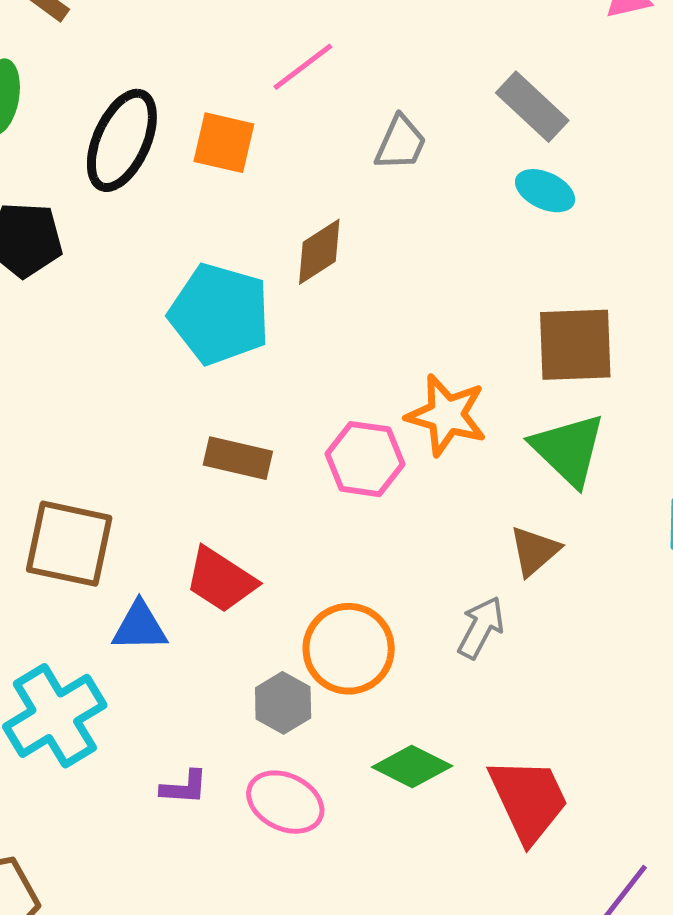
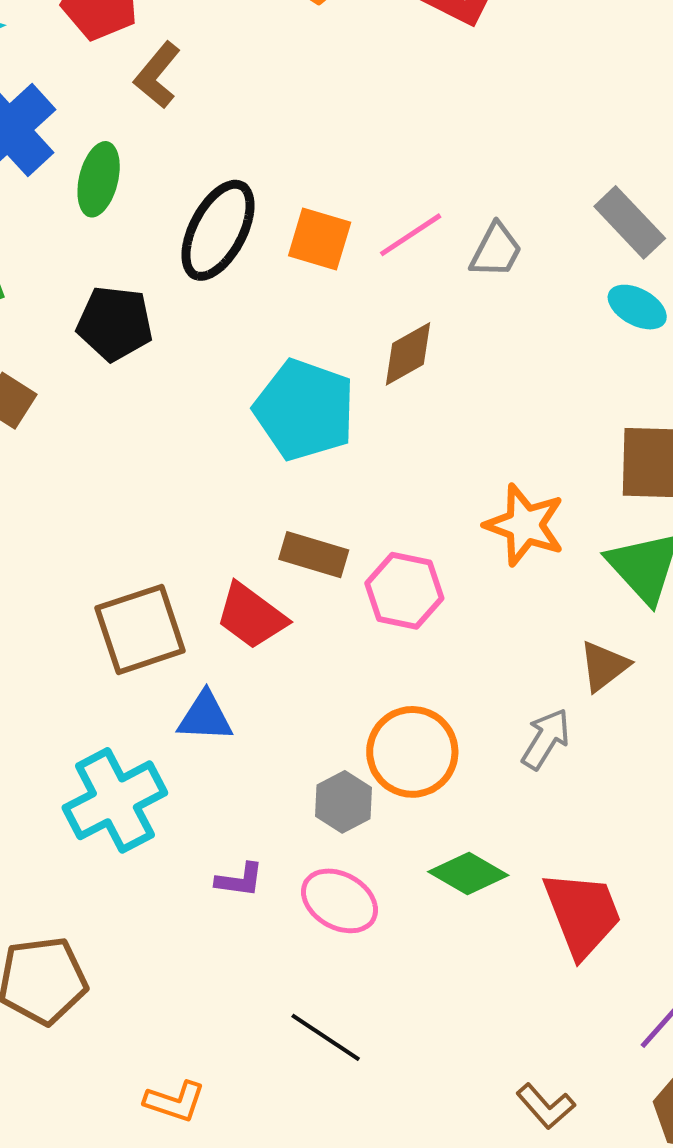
pink line: (303, 67) -> (411, 235), moved
pink hexagon: (365, 459) -> (404, 591), moved
brown square: (69, 544) -> (140, 629), turned -34
red trapezoid: (221, 580) -> (251, 616), moved

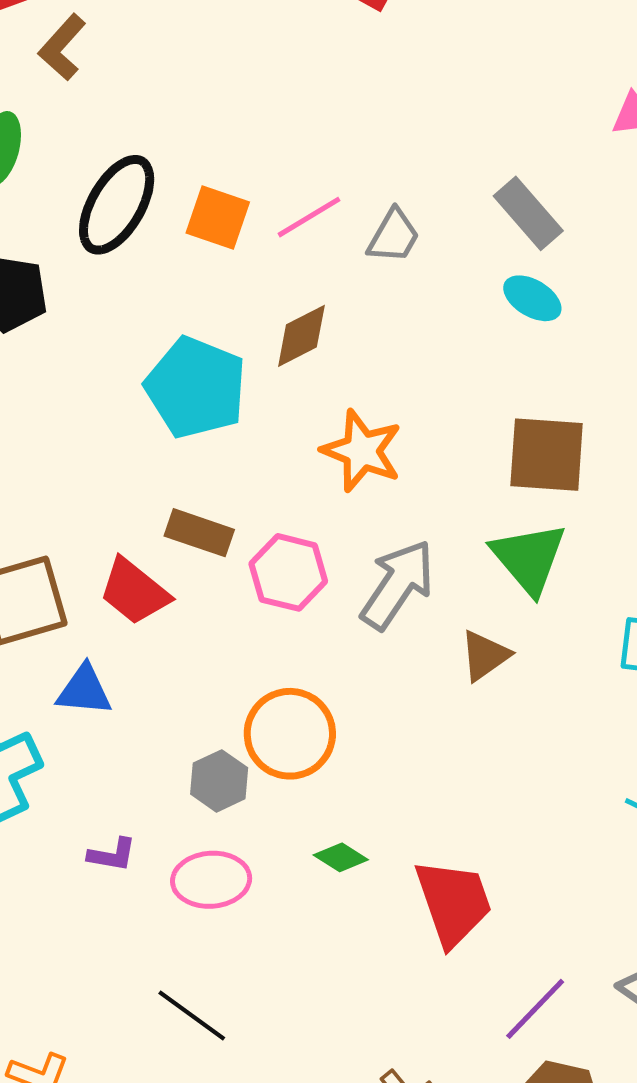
orange star: (525, 525) -> (362, 451), moved
gray arrow: (546, 739) -> (397, 585), moved, size x1.5
green diamond: (468, 873) -> (341, 857), size x0.7
pink ellipse: (340, 901) -> (211, 880), turned -36

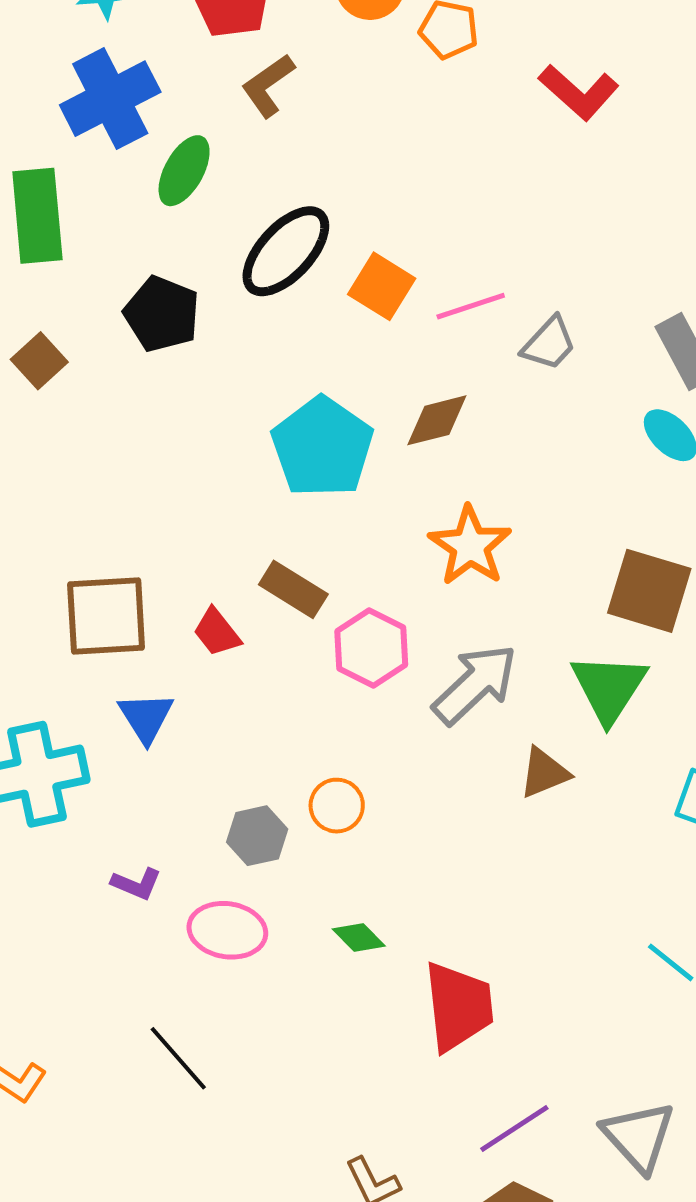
red trapezoid: (134, 591) -> (217, 632), size x0.7
blue triangle: (84, 690) -> (146, 717), turned 40
orange circle: (290, 734) -> (337, 806), size x0.6

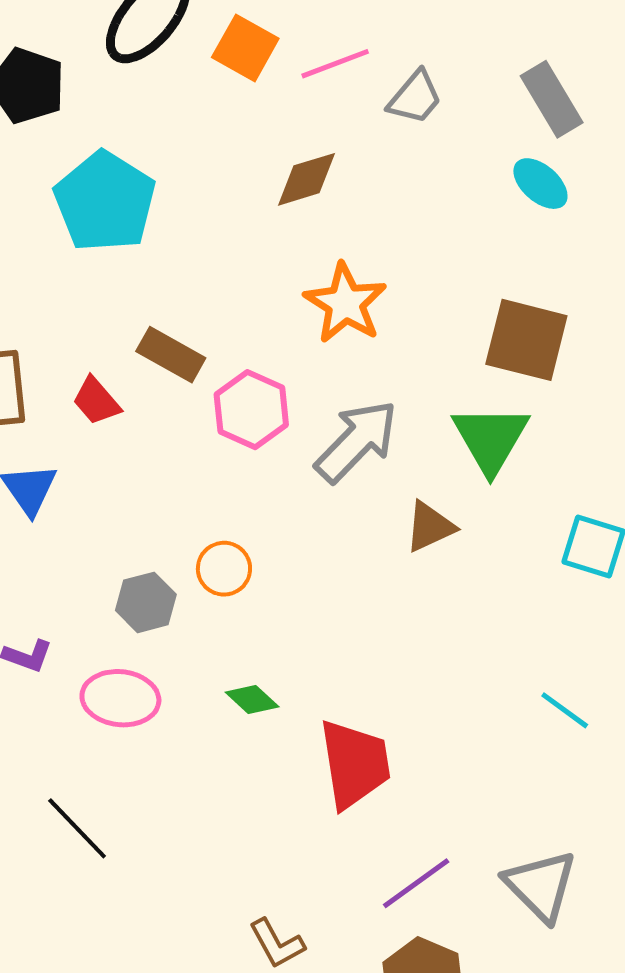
cyan pentagon: (322, 447) -> (105, 202), moved

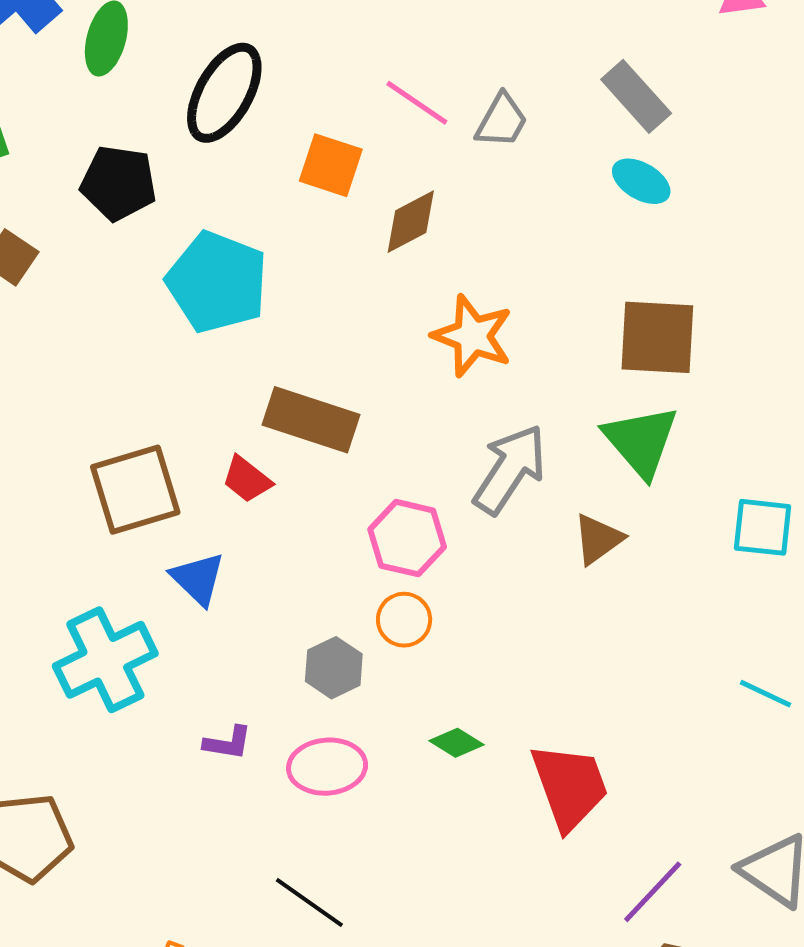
orange square: (245, 48) -> (331, 165), moved
pink line: (335, 64) -> (417, 103), turned 66
brown rectangle: (171, 355) -> (311, 420), size x1.4
pink hexagon: (251, 410) -> (407, 538), moved

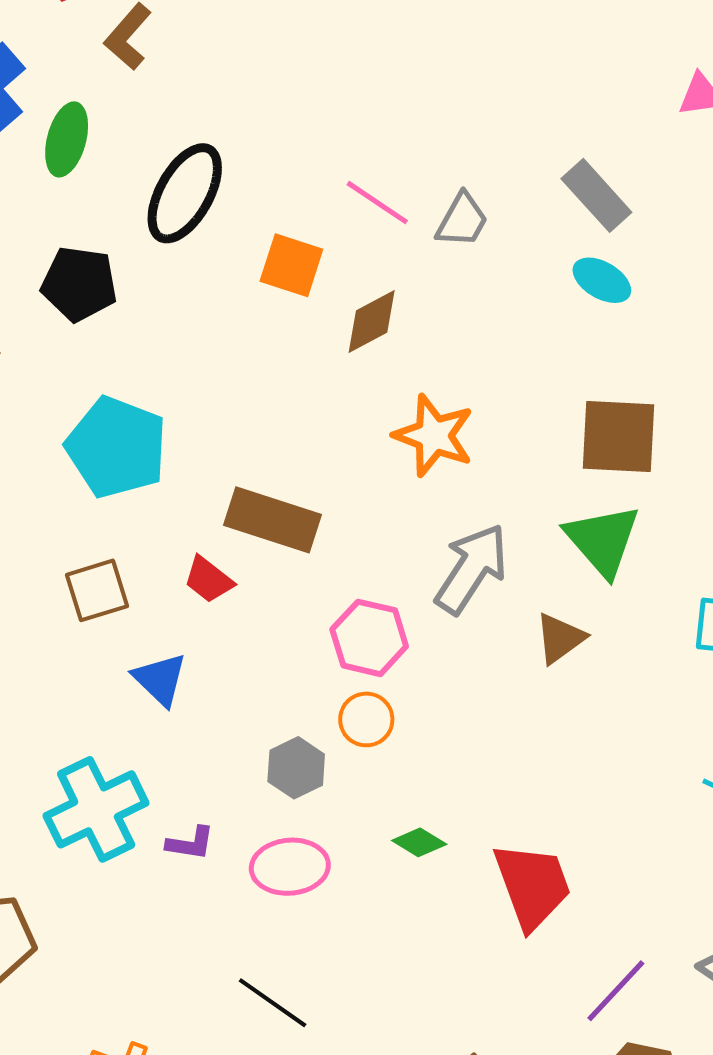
cyan pentagon: (217, 282) -> (117, 447), moved
brown square: (135, 490) -> (97, 590), size x0.7
cyan cross: (105, 660) -> (96, 809), moved

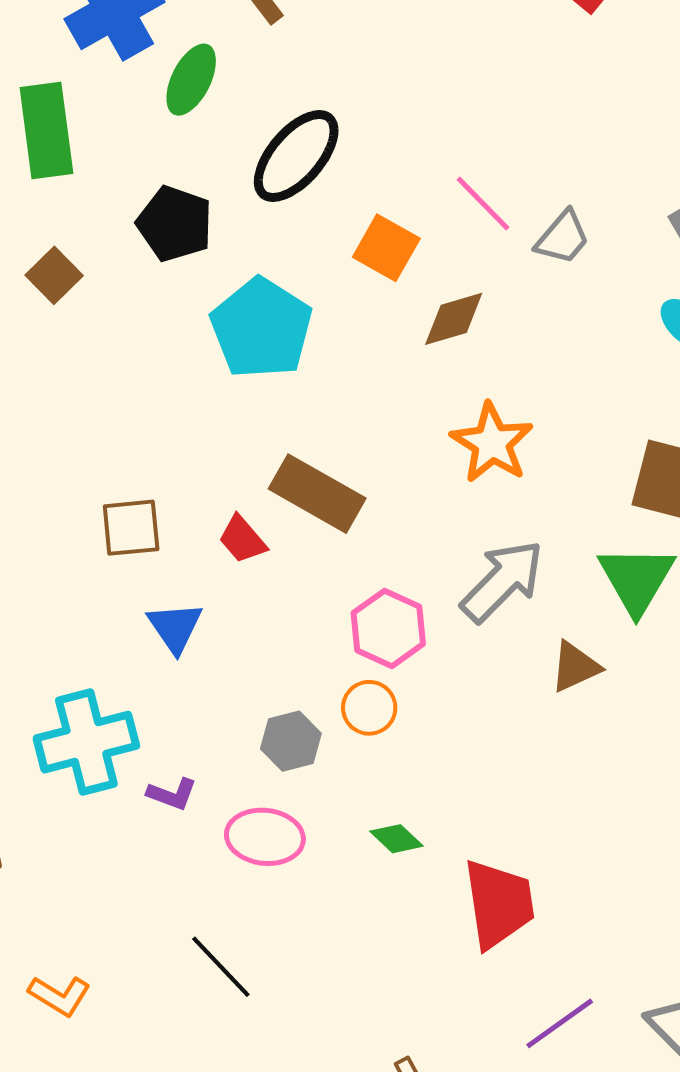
cyan pentagon: (117, 447) -> (261, 328), moved

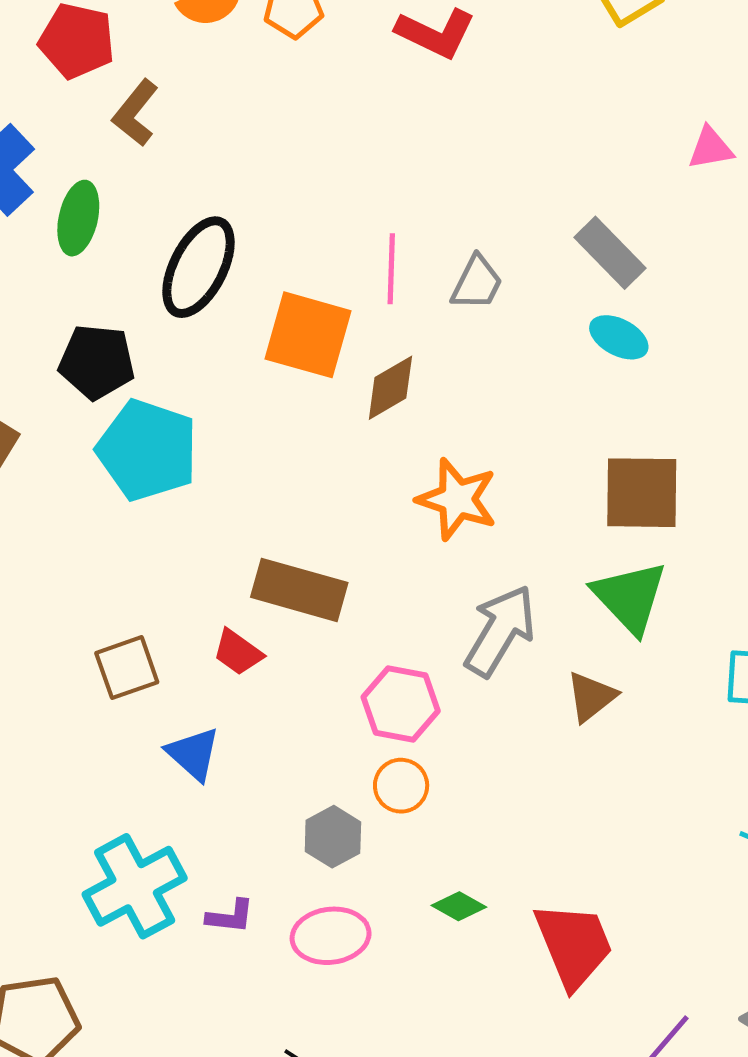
pink line: (483, 203) -> (391, 269), turned 60
orange square: (386, 248) -> (308, 335), size x1.4
cyan pentagon: (261, 328) -> (147, 450), moved

